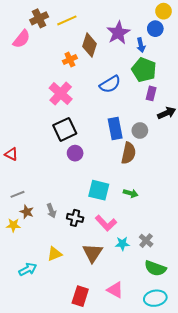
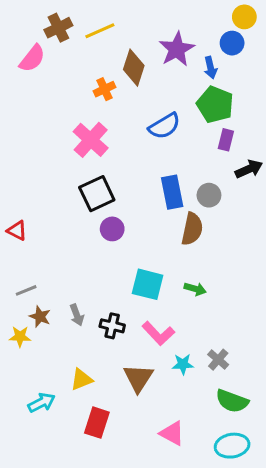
red rectangle: (80, 296) -> (97, 423), moved

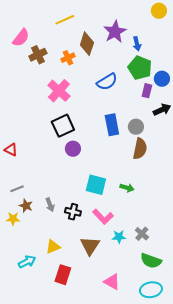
brown cross: (58, 28) -> (38, 55), moved
blue circle: (232, 43) -> (162, 79), moved
brown semicircle: (192, 229) -> (140, 149), moved

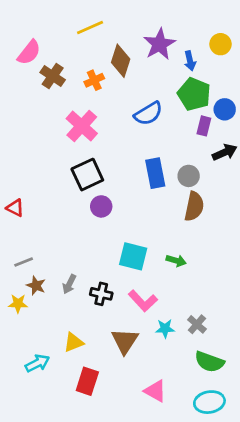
yellow circle: (159, 11) -> (221, 44), moved
brown cross: (38, 55) -> (53, 76), turned -30
gray arrow: (50, 205) -> (69, 284), turned 48

